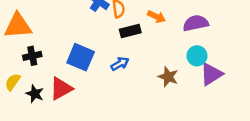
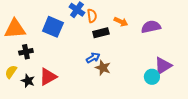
cyan circle: (197, 56) -> (152, 77), moved
blue square: (81, 57) -> (53, 27), moved
brown star: (168, 77) -> (103, 68), moved

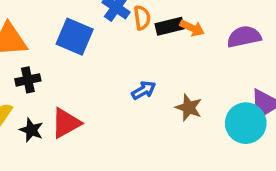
black rectangle: (101, 33) -> (170, 26), moved
brown star: (103, 68) -> (189, 108), moved
cyan circle: (152, 77) -> (246, 123), size x1.5

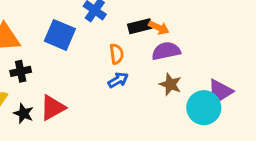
orange semicircle: (142, 18) -> (117, 54), moved
purple semicircle: (244, 37) -> (166, 51), moved
brown star: (189, 108) -> (170, 84), moved

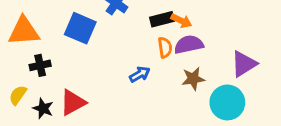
orange semicircle: (117, 54) -> (165, 48), moved
brown star: (170, 84) -> (193, 79), turned -30
purple triangle: (220, 92) -> (244, 64), moved

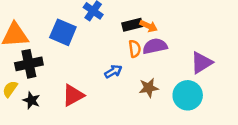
black cross: (40, 65) -> (29, 64), size x1.5
brown star: (193, 79) -> (149, 88), moved
red triangle: (73, 102) -> (73, 95), moved

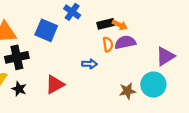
blue arrow: (113, 71) -> (89, 64), turned 32
brown star: (149, 88) -> (127, 91), moved

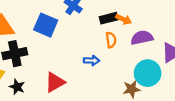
purple semicircle: (125, 42) -> (142, 38), moved
cyan circle: (153, 85) -> (148, 73), moved

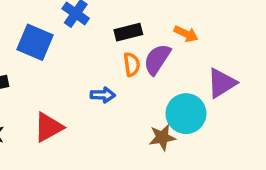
orange arrow: (124, 19) -> (186, 34), moved
purple semicircle: (142, 38) -> (157, 59), moved, turned -45

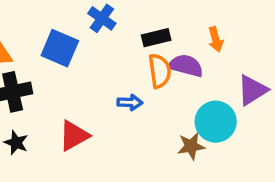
orange arrow: (186, 34) -> (216, 39), turned 50
purple semicircle: (157, 59) -> (186, 66), turned 72
orange semicircle: (132, 64) -> (160, 71), size x1.4

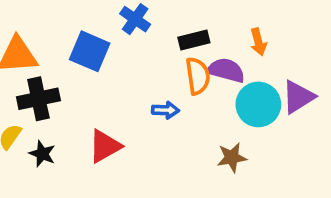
cyan circle: (216, 122) -> (258, 104), moved

